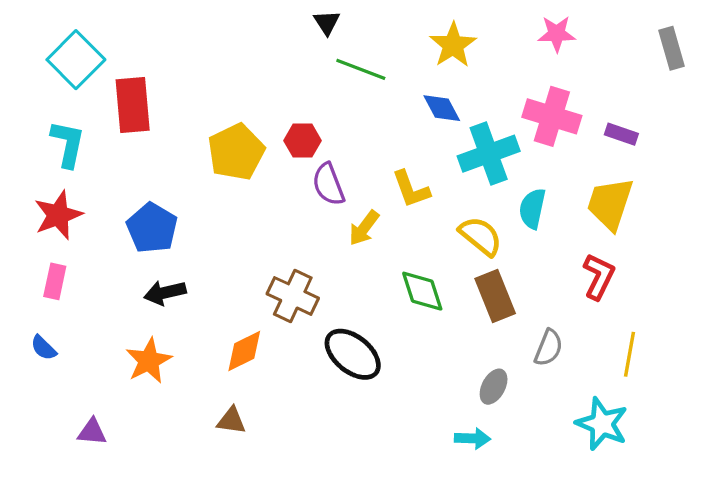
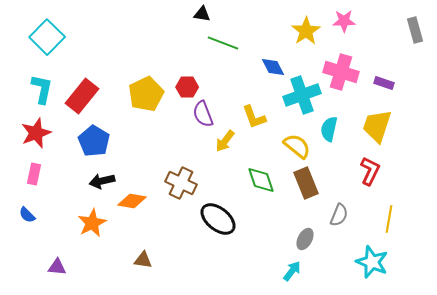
black triangle: (327, 22) -> (202, 14), turned -48
yellow star: (453, 45) -> (306, 31), moved
red rectangle: (133, 105) -> (82, 96), moved, turned 44
orange diamond: (244, 351) -> (132, 201), moved, turned 36
cyan arrow: (472, 438) -> (292, 271), turned -55

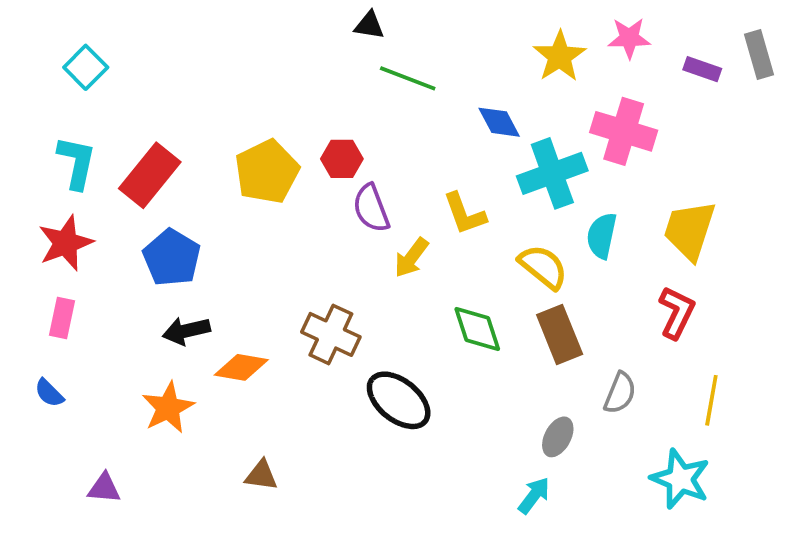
cyan square: (47, 37) -> (86, 67), size x0.7
purple rectangle: (384, 83) -> (702, 69), moved

